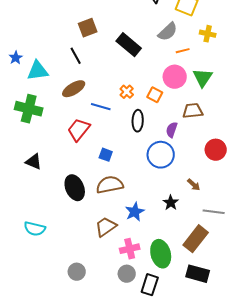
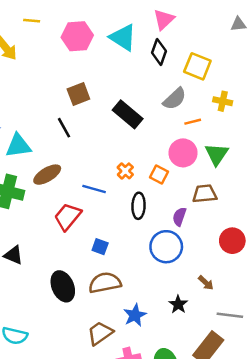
brown ellipse: (74, 89) -> (47, 175), moved

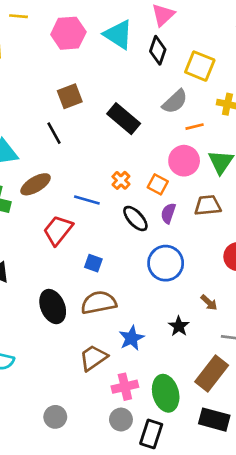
black ellipse: (139, 206) -> (135, 218), turned -45
purple semicircle: (179, 217) -> (168, 213), moved

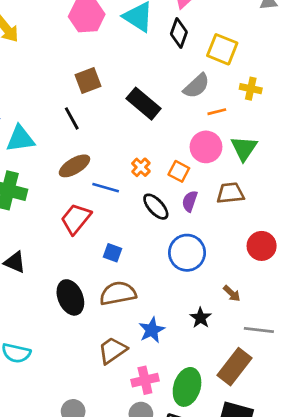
brown ellipse: (36, 184) -> (74, 166), moved
green ellipse: (166, 393) -> (187, 387), turned 32

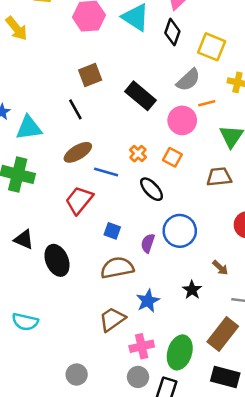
pink circle: (206, 147) -> (182, 120), moved
purple semicircle: (190, 201) -> (148, 243), moved
black ellipse: (70, 297) -> (57, 260), moved

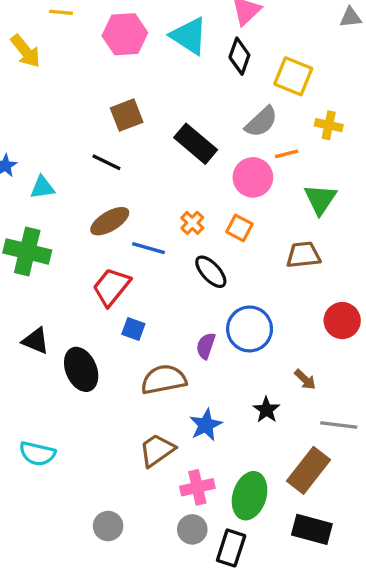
black line: (75, 109) -> (106, 162), turned -35
cyan triangle: (29, 128) -> (42, 187), size x0.7
blue square: (112, 231) -> (133, 329), moved

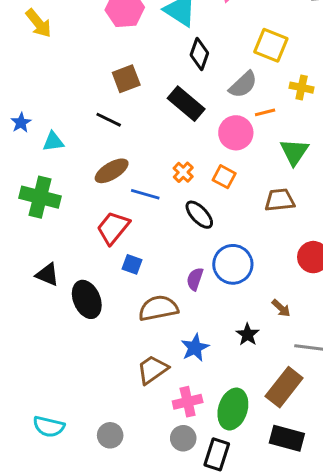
black diamond: (239, 56) -> (199, 54), moved
cyan semicircle: (37, 454) -> (49, 427), moved

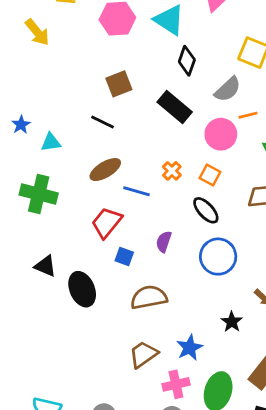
black ellipse: (199, 215) -> (206, 210), moved
purple semicircle: (195, 279) -> (164, 242), moved
blue star: (195, 348) -> (190, 348), moved

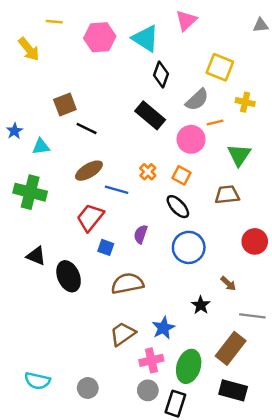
brown square: (119, 84) -> (65, 104), moved

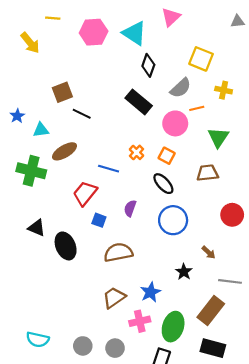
brown ellipse: (89, 171) -> (64, 151), moved
gray circle: (148, 390) -> (115, 348), moved

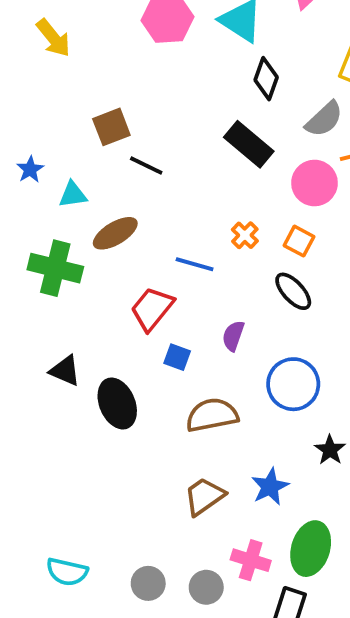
blue circle: (173, 220) -> (293, 384), moved
pink cross: (140, 321) -> (251, 560), moved, turned 30

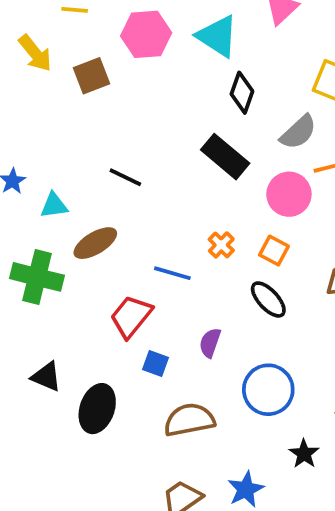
brown square: (111, 127) -> (92, 76), moved
black ellipse: (117, 404) -> (97, 409), turned 42

